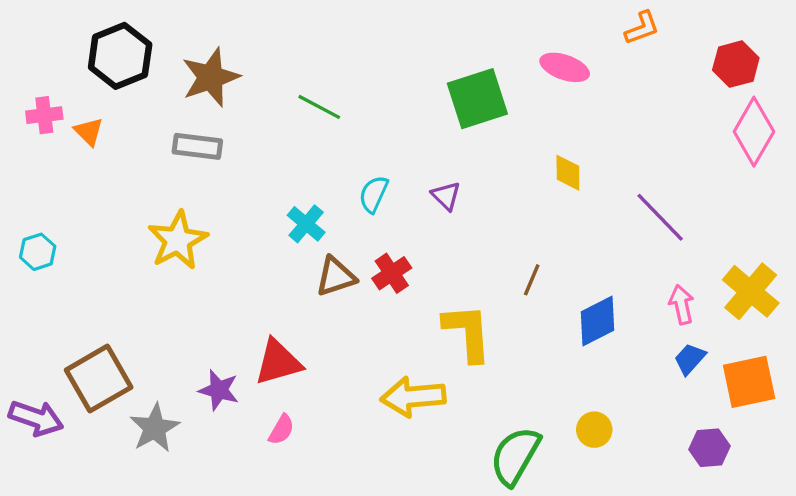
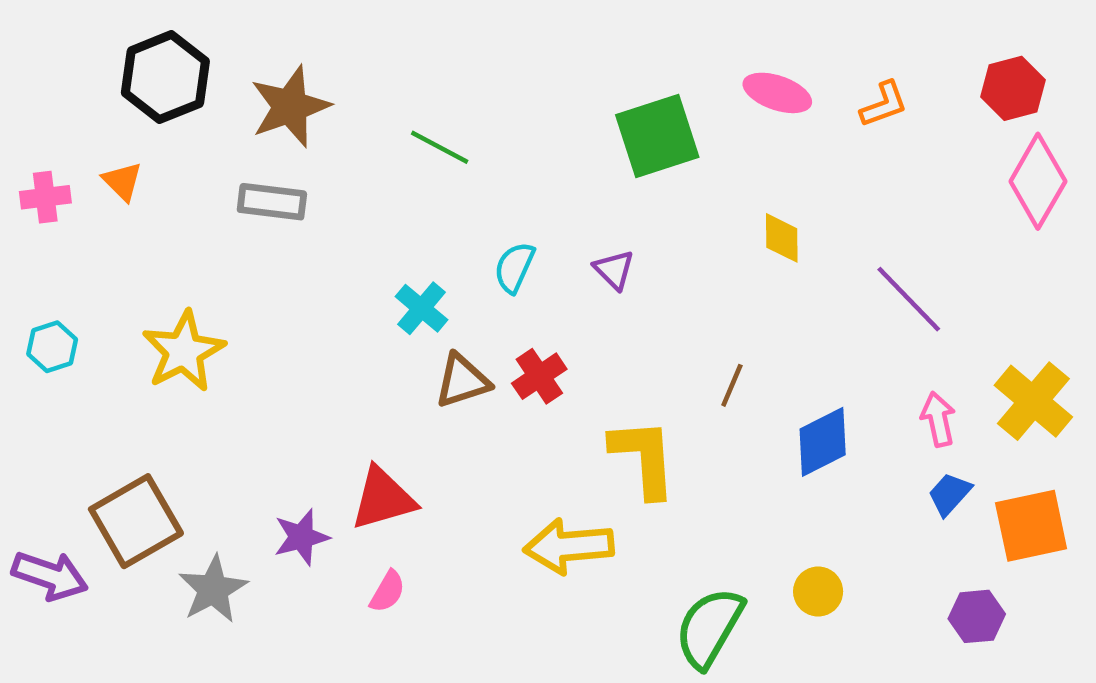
orange L-shape: (642, 28) -> (884, 104), moved
pink cross: (44, 115) -> (45, 197), moved
yellow star: (178, 240) -> (184, 351), moved
purple star: (219, 390) -> (301, 537), turned -30

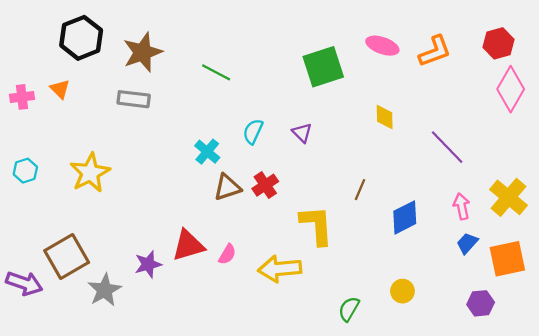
orange L-shape: (884, 104) -> (435, 51), size x1.4
pink semicircle: (388, 591) -> (227, 254), moved
green semicircle: (709, 628) -> (349, 309), size x0.6

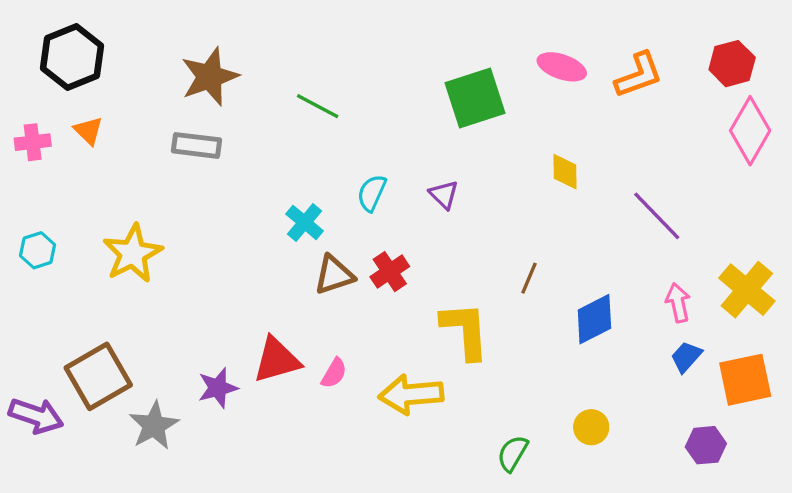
black hexagon: (81, 38) -> (72, 57), moved

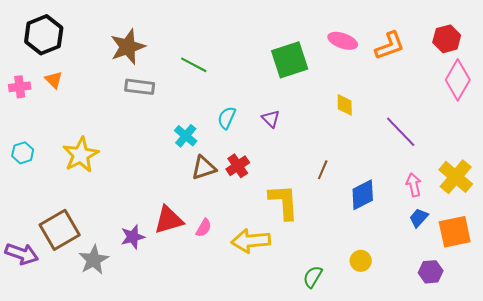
gray rectangle: (196, 145) -> (140, 87), moved

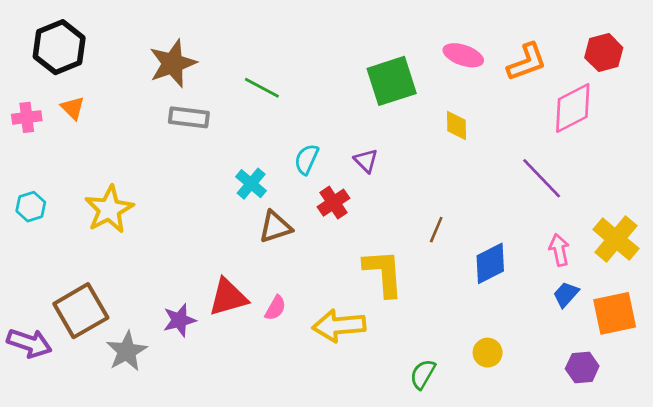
pink diamond: (458, 80) -> (573, 108), moved, turned 33
yellow diamond: (345, 105) -> (456, 126), moved
red cross: (238, 166) -> (334, 203), moved

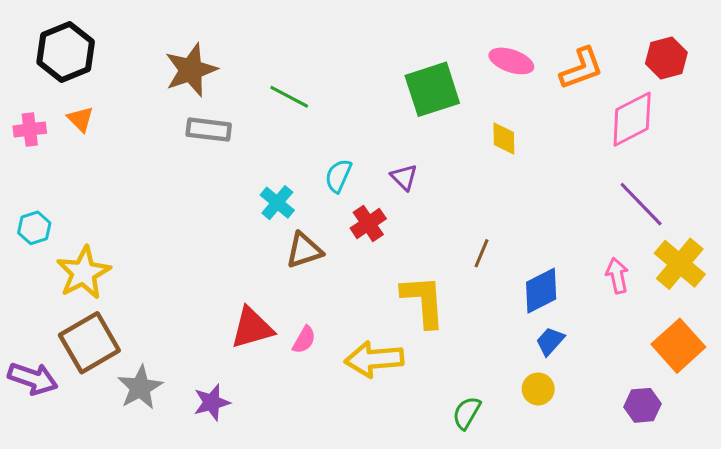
purple line: (542, 178) -> (641, 204), moved
yellow star: (109, 209) -> (83, 273), moved
blue trapezoid: (566, 294) -> (550, 341), moved
orange square: (615, 313) -> (678, 346), turned -30
purple star: (179, 320) -> (212, 402), moved

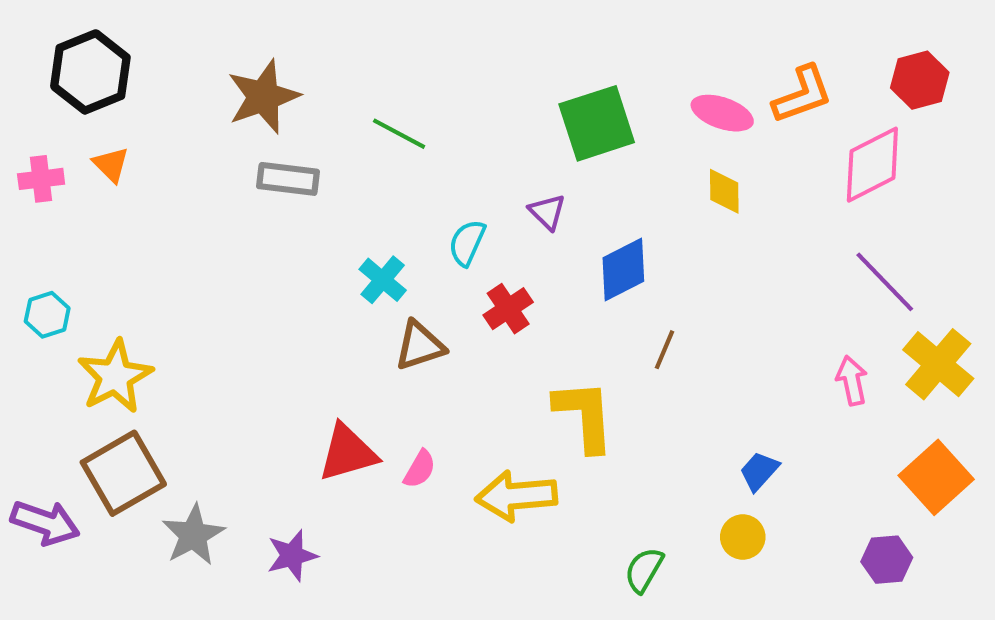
pink ellipse: (511, 61) -> (722, 113), moved
yellow diamond: (504, 138) -> (724, 191), moved
purple triangle: (404, 177) -> (547, 212), moved
blue diamond: (541, 291) -> (623, 269), moved

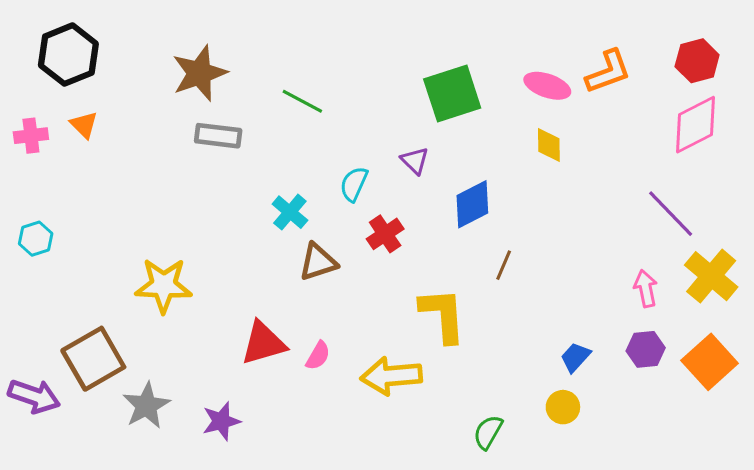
pink diamond: (872, 165) -> (696, 125), moved
yellow star: (115, 376) -> (164, 285), moved, turned 30
purple hexagon: (887, 560) -> (646, 349), moved

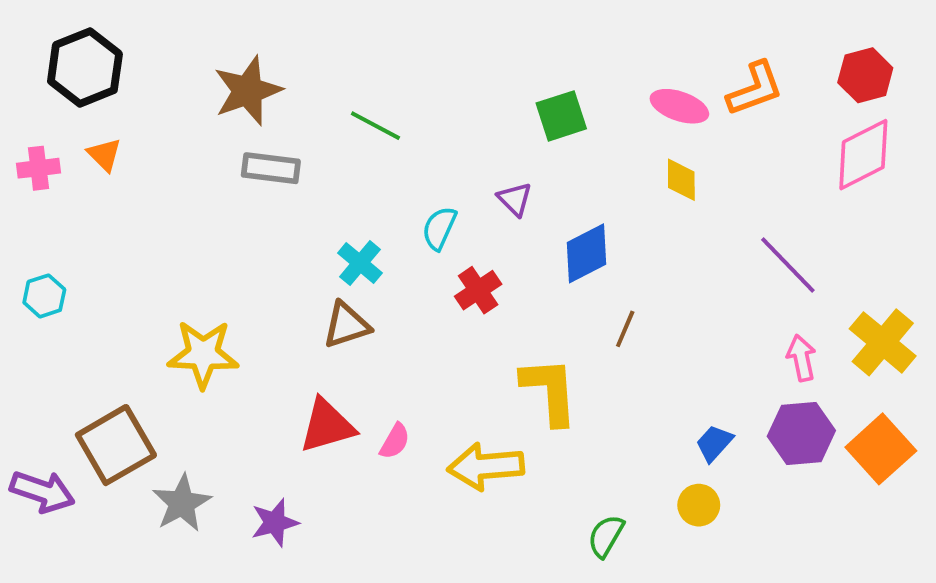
green square: (452, 94) -> (561, 116), size x0.7
purple line: (671, 214) -> (788, 265), moved
brown triangle: (318, 262) -> (346, 325), moved
purple hexagon: (646, 349) -> (801, 433), size x1.4

